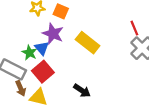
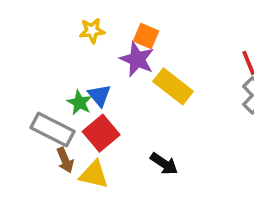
orange square: (61, 11) -> (146, 36), moved
purple star: (53, 34) -> (137, 59), moved

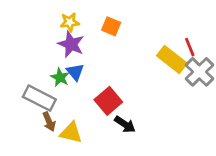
purple star: (137, 59) -> (71, 44), moved
yellow rectangle: (173, 86) -> (172, 59), moved
red square: (101, 133) -> (108, 101), moved

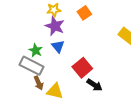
orange square: (111, 26) -> (84, 13), turned 32
green star: (60, 77) -> (36, 50), moved

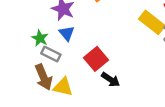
gray rectangle: (31, 66) -> (51, 54), moved, size x0.7
brown arrow: (39, 83) -> (44, 77), size x1.5

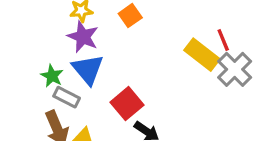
blue triangle: (67, 33) -> (88, 69), size x1.5

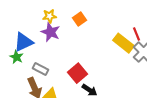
blue triangle: (88, 69) -> (24, 42), moved, turned 45
green star: (52, 76) -> (17, 57), moved

